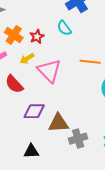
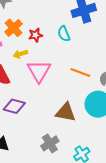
brown triangle: (58, 123) -> (66, 112), moved
gray cross: (78, 139) -> (50, 143), turned -30

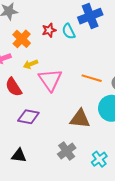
cyan semicircle: (64, 34) -> (69, 31), moved
red star: (36, 35) -> (49, 30), moved

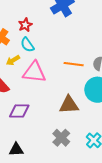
cyan semicircle: (69, 31) -> (27, 45), moved
pink triangle: (50, 80) -> (34, 72), turned -40

